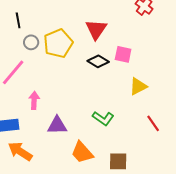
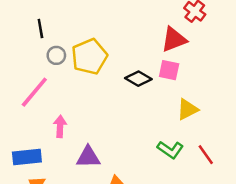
red triangle: (96, 29) -> (174, 39), moved, turned 35
green L-shape: (103, 118) -> (170, 150), moved

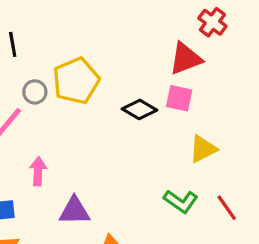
gray circle: (56, 55) -> (35, 92), moved

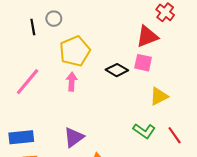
gray circle: (35, 92) -> (54, 19), moved
pink arrow: (38, 171) -> (72, 82), moved
purple triangle: (74, 211) -> (74, 137), turned -35

